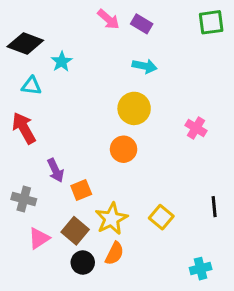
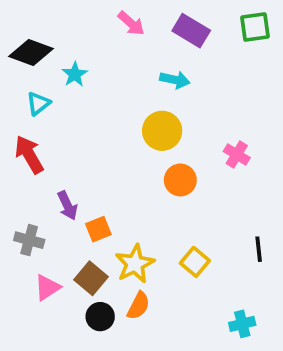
purple rectangle: (142, 24) -> (191, 31), moved, size x1.4
cyan triangle: (31, 86) -> (38, 103), turned -45
orange circle: (124, 149) -> (180, 180), moved

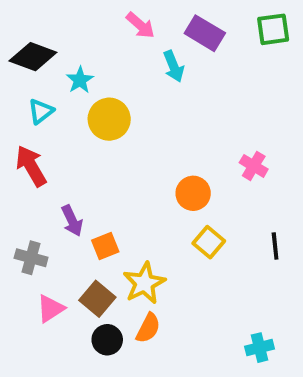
cyan arrow: (175, 80) -> (174, 66), moved, turned 56
yellow circle: (162, 131) -> (109, 119), moved
black line: (259, 249) -> (275, 246), moved
yellow square: (195, 262) -> (209, 242), moved

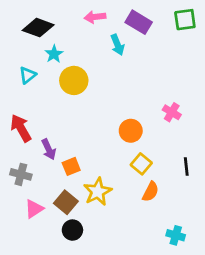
pink arrow: (140, 25) -> (95, 17), turned 132
black diamond: (33, 57) -> (38, 28), moved
red arrow: (31, 166) -> (21, 128), moved
orange semicircle: (148, 328) -> (151, 192), moved
cyan cross: (259, 348) -> (176, 235), turned 30

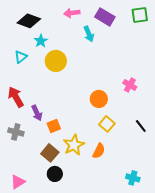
black line: (186, 166) -> (141, 126), turned -32
orange semicircle: (151, 192) -> (99, 151), moved
pink triangle: (34, 209) -> (18, 182), moved

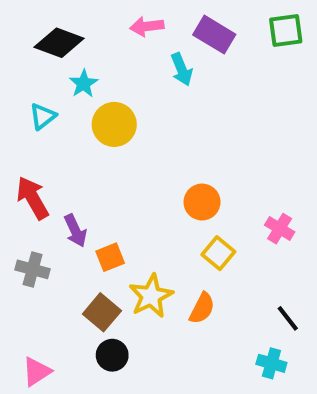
pink cross: (130, 85) -> (280, 229), moved
black line: (141, 126) -> (288, 318), moved

